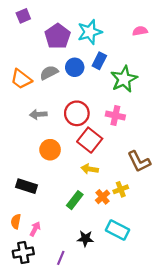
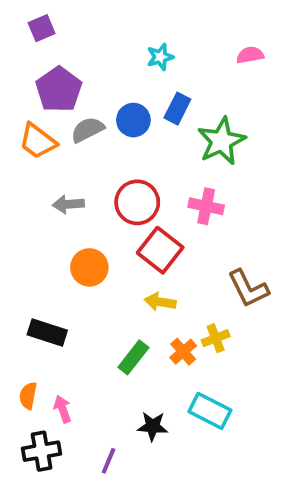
cyan star: (90, 32) -> (160, 57), size x0.6
purple pentagon: (58, 36) -> (59, 89), moved
pink arrow: (35, 229) -> (63, 409), turned -48

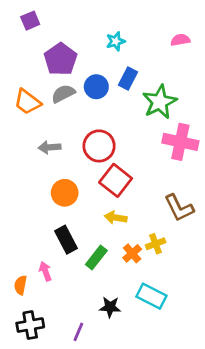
purple pentagon: (59, 89) -> (60, 59), moved
pink cross: (206, 206) -> (180, 142), moved, size x1.4
black rectangle: (47, 332) -> (66, 240), moved, turned 44
pink arrow: (63, 409) -> (45, 271), moved

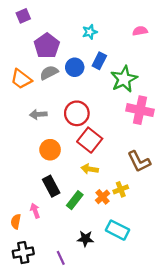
purple line: (78, 332) -> (61, 258), turned -48

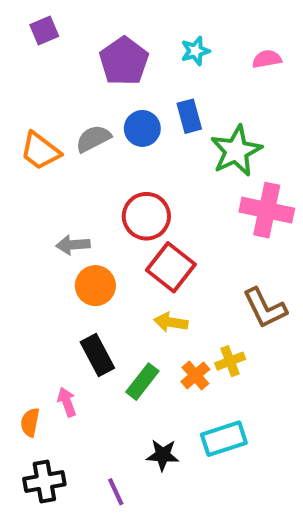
cyan star: (90, 32) -> (195, 51), moved
purple pentagon: (47, 46) -> (124, 61), moved
blue rectangle: (99, 61) -> (189, 116), turned -42
gray arrow: (38, 114) -> (73, 245), moved
cyan rectangle: (118, 230) -> (224, 439), turned -45

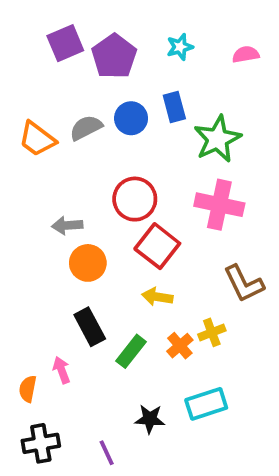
purple square: (44, 30) -> (65, 43), moved, size x1.4
pink cross: (267, 210) -> (219, 205), moved

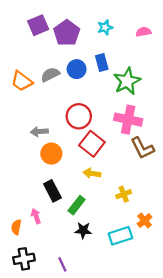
brown L-shape: (244, 284) -> (142, 148), moved
orange cross: (180, 346) -> (145, 220), moved
black star: (150, 419) -> (83, 230), moved

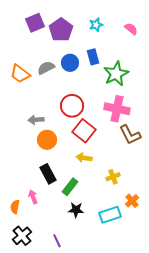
pink semicircle: (143, 32) -> (131, 29), turned 48
black cross: (24, 259) -> (22, 236), turned -30

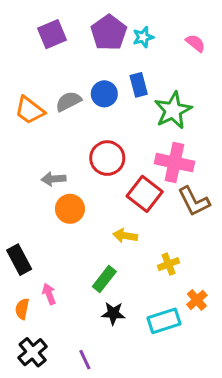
purple pentagon: (61, 30) -> (109, 33), moved
red square: (84, 131) -> (145, 194), moved
black rectangle: (48, 174) -> (19, 260), moved

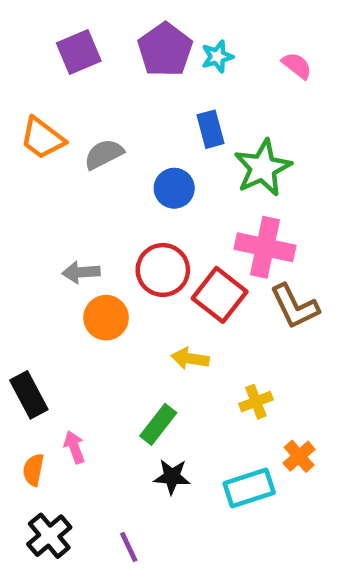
blue circle: (104, 94) -> (174, 188), moved
orange trapezoid: (30, 110) -> (42, 138), moved
red circle: (107, 158) -> (163, 270), moved

